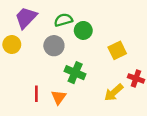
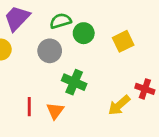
yellow square: (117, 50) -> (123, 41), moved

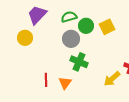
yellow square: (123, 41) -> (107, 27), moved
gray circle: (50, 51) -> (71, 39), moved

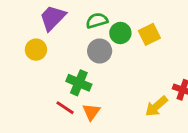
green cross: (79, 62) -> (79, 83), moved
red line: (46, 80) -> (65, 108), turned -56

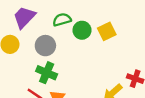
gray circle: (100, 51) -> (45, 46), moved

